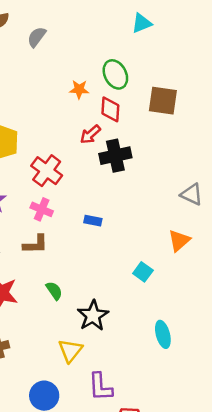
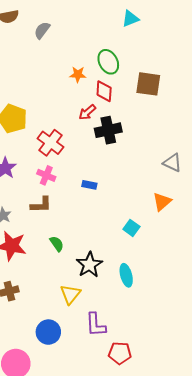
cyan ellipse: (163, 334) -> (126, 275), moved

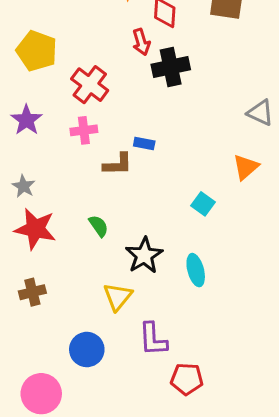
red arrow: (87, 112) -> (141, 42), turned -66
pink cross: (46, 175) -> (84, 130), turned -30
brown L-shape: (41, 205) -> (118, 164), moved

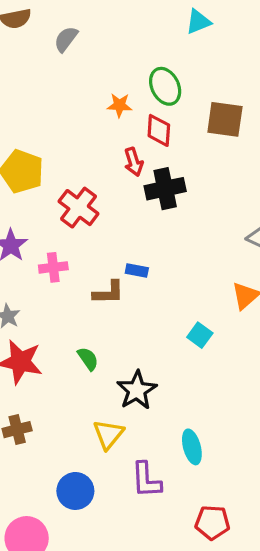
pink cross: (84, 130) -> (53, 267), moved
cyan ellipse: (196, 270) -> (192, 447), moved
red pentagon: (187, 379) -> (212, 522), moved

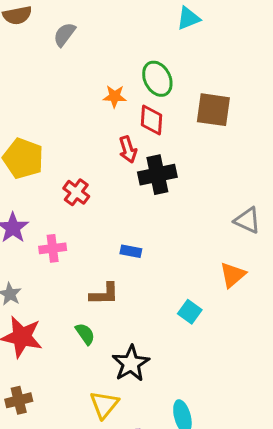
red cross: (79, 208) -> (76, 192), size x0.7
brown L-shape: (108, 293) -> (104, 294), moved

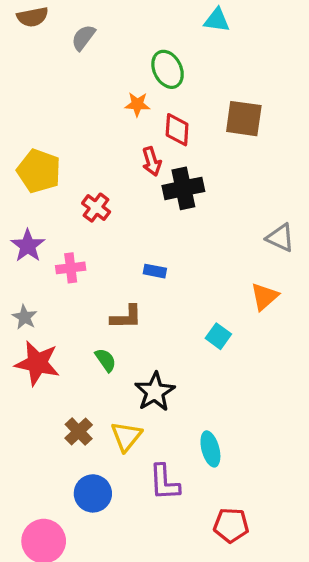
cyan triangle: (188, 18) -> (217, 20), turned 30
green ellipse: (157, 79) -> (168, 69), moved
brown cross: (19, 400) -> (79, 432), moved, turned -30

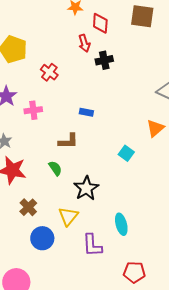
black cross: (183, 188) -> (104, 60), size x0.7
brown cross: (79, 432) -> (28, 207), moved
blue circle: (93, 493) -> (42, 238), moved

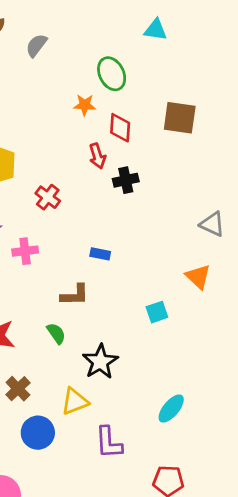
orange triangle: (155, 128) -> (198, 277), turned -36
cyan square: (126, 153) -> (157, 312), turned 35
yellow triangle: (68, 216) -> (75, 401), turned 30
cyan ellipse: (121, 224) -> (171, 409), moved, turned 55

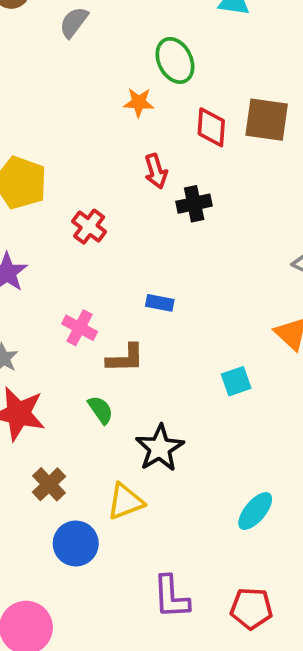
red diamond: (120, 128) -> (211, 127), moved
pink cross: (25, 251) -> (80, 328), moved, turned 35
purple L-shape: (109, 443) -> (171, 597), moved

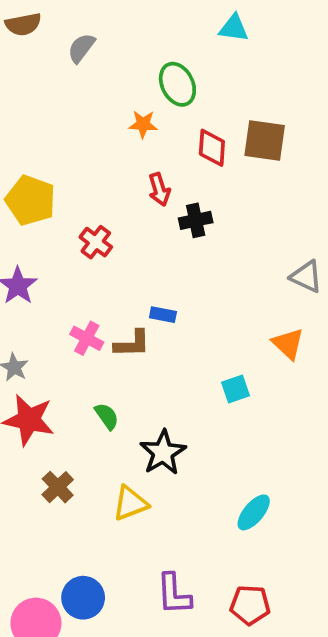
brown L-shape: (125, 358) -> (132, 344), moved
blue circle: (76, 543) -> (83, 598), moved

